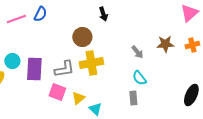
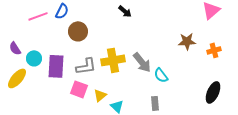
black arrow: (103, 14) -> (125, 11), turned -32
brown circle: (82, 37) -> (78, 31), moved
orange cross: (192, 45) -> (214, 50), moved
gray arrow: (137, 52) -> (142, 62), moved, size x1.5
gray rectangle: (133, 98) -> (155, 103), moved

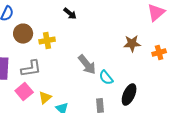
yellow cross: (113, 60) -> (47, 41), moved, size x0.7
pink square: (79, 89) -> (24, 92), turned 30
black ellipse: (213, 92) -> (129, 95), moved

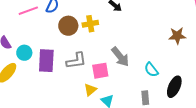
yellow cross: (47, 41) -> (90, 24), moved
gray arrow: (87, 65) -> (120, 57), moved
pink square: (24, 92) -> (100, 71), moved, turned 30

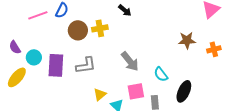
pink square: (100, 71) -> (136, 91), moved

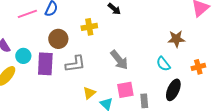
brown circle: (78, 30) -> (58, 39), moved
orange cross: (214, 49) -> (198, 67), moved
cyan semicircle: (161, 74) -> (163, 64), moved

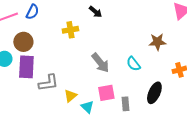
brown circle: (58, 39) -> (23, 42), moved
gray L-shape: (75, 64) -> (48, 83), moved
cyan semicircle: (163, 64) -> (133, 64), moved

